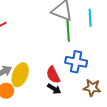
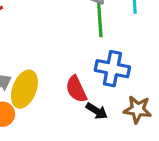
black arrow: (54, 89) -> (97, 111), moved

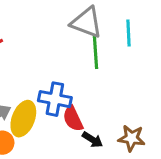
blue cross: (112, 69) -> (55, 99), moved

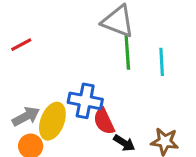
cyan line: (128, 33) -> (162, 62), moved

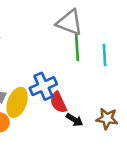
blue cross: (85, 101) -> (43, 86), turned -35

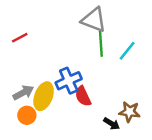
cyan line: (104, 55) -> (127, 51), turned 42
black arrow: (75, 120) -> (112, 124), moved

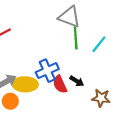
yellow ellipse: (44, 96) -> (25, 84), turned 70
black arrow: (112, 124) -> (77, 81), moved

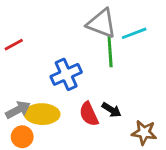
cyan line: (99, 44) -> (134, 33), moved, turned 30
blue cross: (47, 71) -> (66, 74), moved

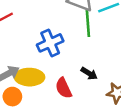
red semicircle: (89, 114) -> (64, 88), moved

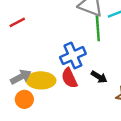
blue cross: (50, 43) -> (73, 56), moved
red semicircle: (64, 88) -> (69, 78), moved

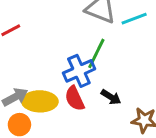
green line: (98, 28) -> (96, 53), moved, turned 30

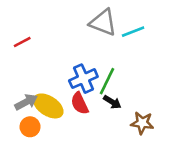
green line: (96, 53) -> (107, 81), moved
yellow ellipse: (40, 101) -> (48, 106), turned 32

